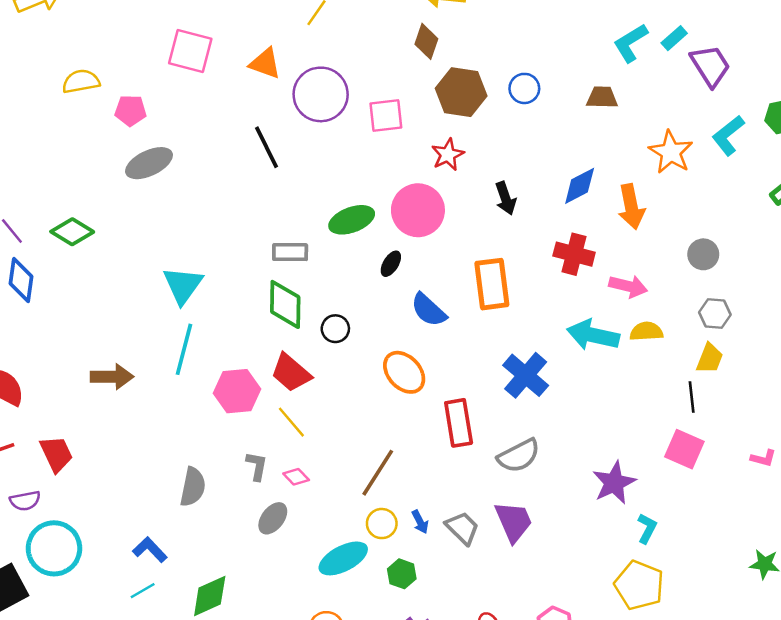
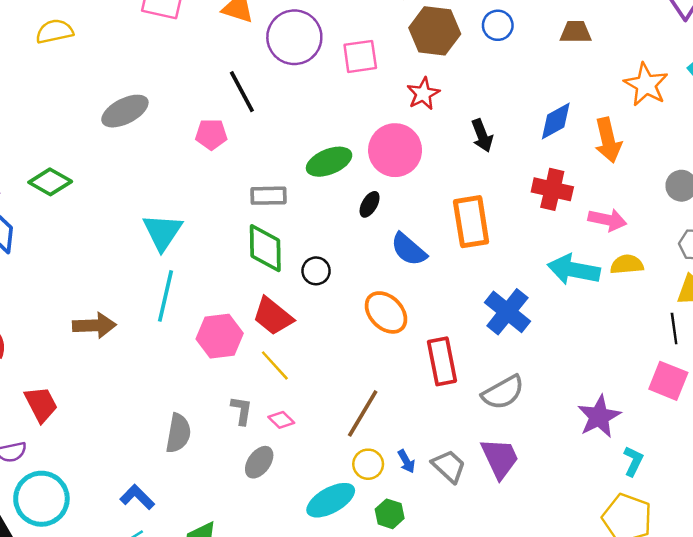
pink pentagon: (130, 111) -> (211, 134), moved

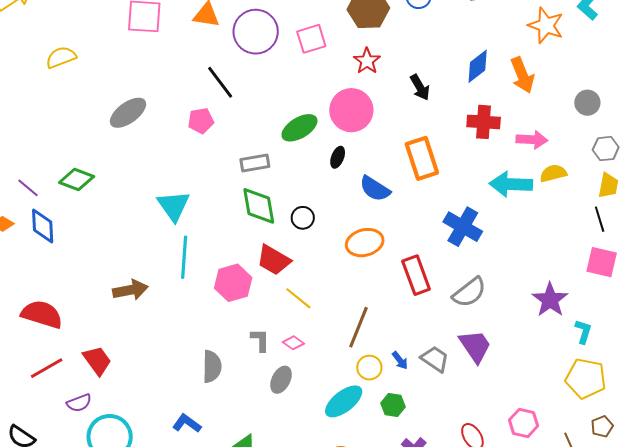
orange ellipse: (386, 312) -> (365, 243), turned -51
yellow line: (275, 365) -> (298, 298), moved

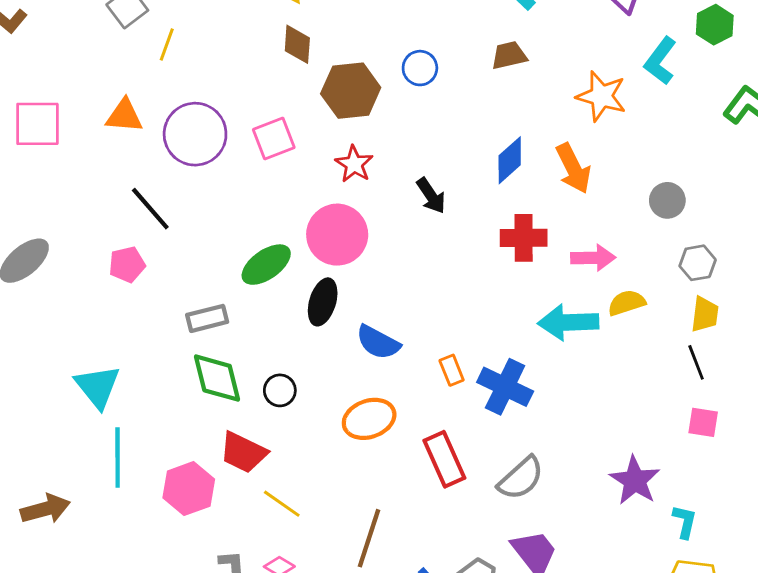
black ellipse: (338, 157) -> (323, 302), size x1.5
orange rectangle: (422, 158) -> (452, 370), moved, size x0.5
pink square: (602, 262) -> (703, 422), size x0.7

